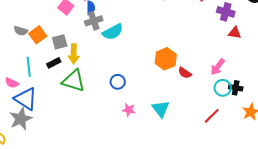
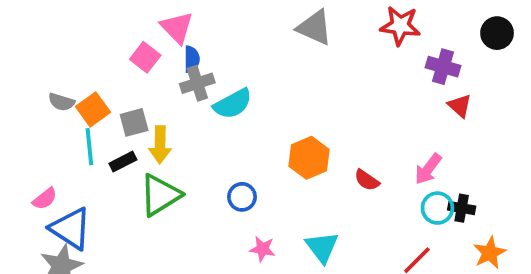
red triangle: (235, 33) -> (460, 106), turned 32
orange hexagon: (166, 59) -> (309, 158), moved
cyan line: (29, 67) -> (89, 147), moved
green triangle: (74, 81) -> (160, 195), turned -50
pink semicircle: (12, 83) -> (45, 199), turned -64

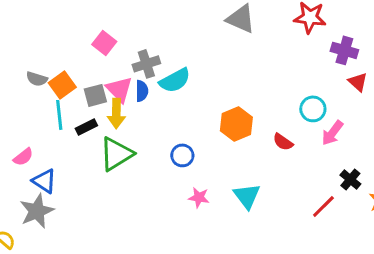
pink triangle: (177, 27) -> (119, 89), moved
blue semicircle: (192, 59) -> (142, 91), moved
cyan circle: (437, 208) -> (313, 109), moved
black cross: (462, 208) -> (350, 179), moved, turned 30
blue triangle: (71, 229) -> (44, 181), size x0.7

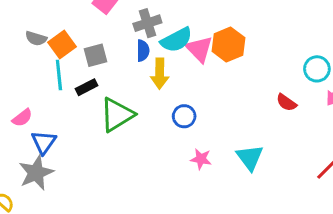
pink triangle: (119, 89) -> (199, 49), moved
yellow arrow: (116, 113) -> (160, 73), moved
orange hexagon: (236, 124) -> (228, 44), moved
blue triangle: (44, 181) -> (44, 142), turned 32

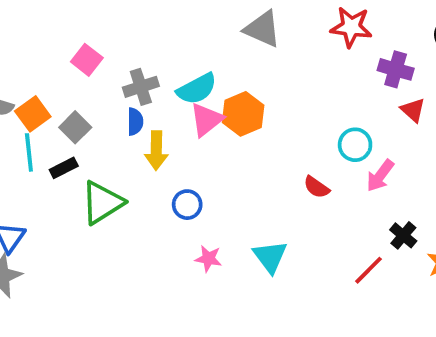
cyan semicircle: (176, 40) -> (197, 89), moved
pink triangle: (199, 49) -> (206, 120), turned 36
gray square: (96, 55) -> (75, 127), turned -30

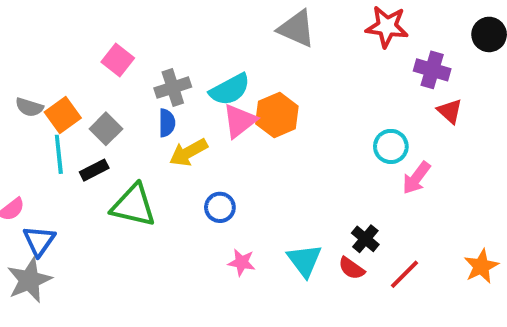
yellow arrow: (156, 151) -> (188, 152), turned 60
red semicircle: (316, 187) -> (352, 268), moved
green triangle: (102, 203) -> (133, 205), turned 45
black cross: (403, 235) -> (365, 239), moved

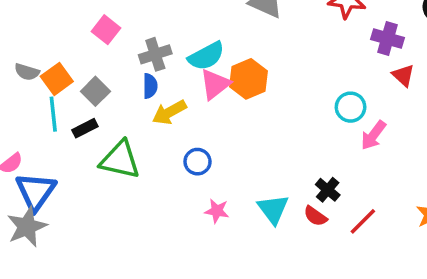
blue triangle: (39, 241) -> (36, 192), size x1.4

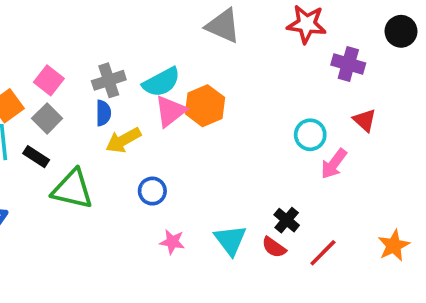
pink square: (106, 30) -> (49, 80), moved
red triangle: (403, 75) -> (365, 120), moved
black rectangle: (85, 128) -> (36, 157), turned 60

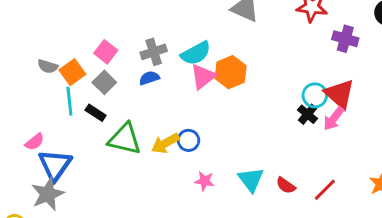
blue semicircle: (103, 113) -> (149, 78), turned -108
red triangle: (365, 120) -> (339, 94), moved, size x1.6
yellow arrow: (123, 140) -> (165, 143), moved
black cross: (287, 220) -> (308, 114), moved

